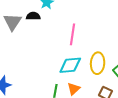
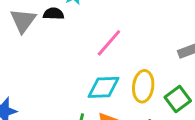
pink line: (72, 34) -> (109, 43), turned 30

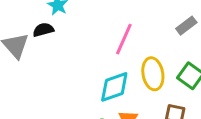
pink line: (109, 43) -> (124, 39), moved

